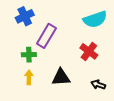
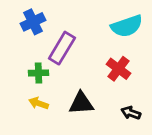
yellow arrow: (29, 77) -> (39, 103), turned -72

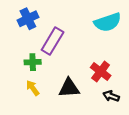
red cross: (118, 69) -> (101, 71), moved
yellow arrow: (39, 103) -> (33, 88), turned 35

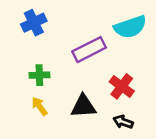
purple rectangle: (53, 41) -> (89, 50), moved, turned 32
black arrow: (111, 96) -> (123, 122), moved

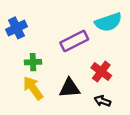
blue cross: (34, 23) -> (16, 28), moved
yellow arrow: (39, 106) -> (33, 88), size x1.5

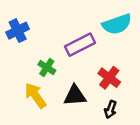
green cross: (33, 62) -> (47, 68), moved, turned 35
black arrow: (102, 101) -> (111, 110), turned -91

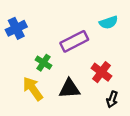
cyan semicircle: (117, 24) -> (109, 22), size x0.7
black arrow: (111, 110) -> (112, 99), moved

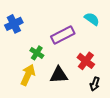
cyan semicircle: (109, 22) -> (92, 19), turned -126
yellow arrow: (33, 89) -> (28, 75), turned 60

